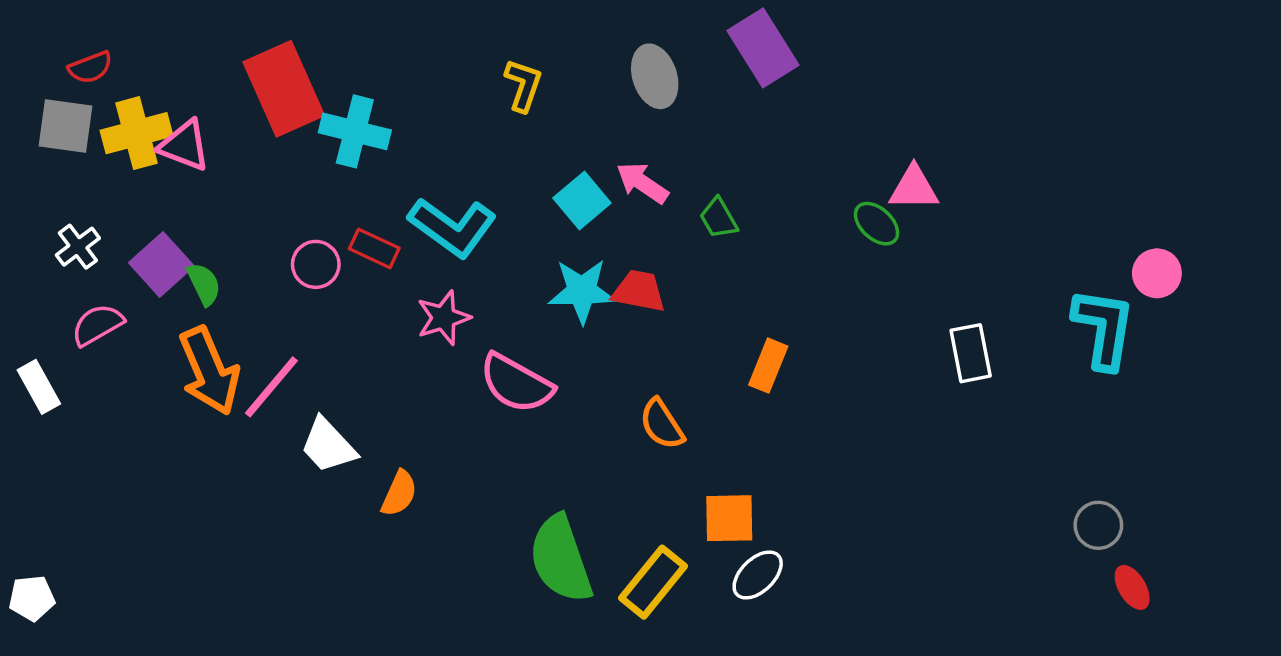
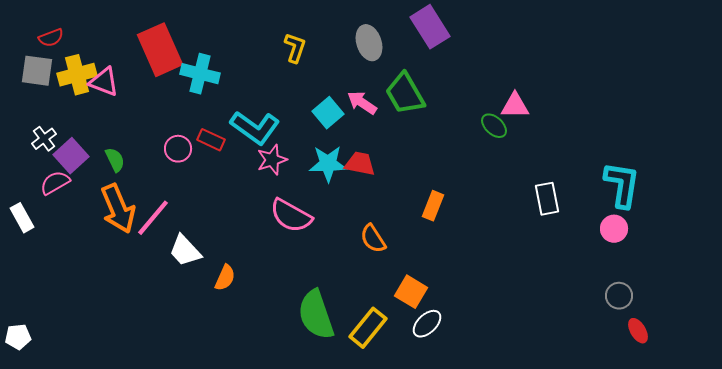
green trapezoid: (719, 218) -> (405, 94), moved, size x1.8
purple square: (161, 264) -> (71, 156), moved
pink circle: (1157, 273) -> (614, 229), moved
pink star: (444, 318) -> (272, 160), moved
orange square: (729, 518) -> (411, 292), turned 32

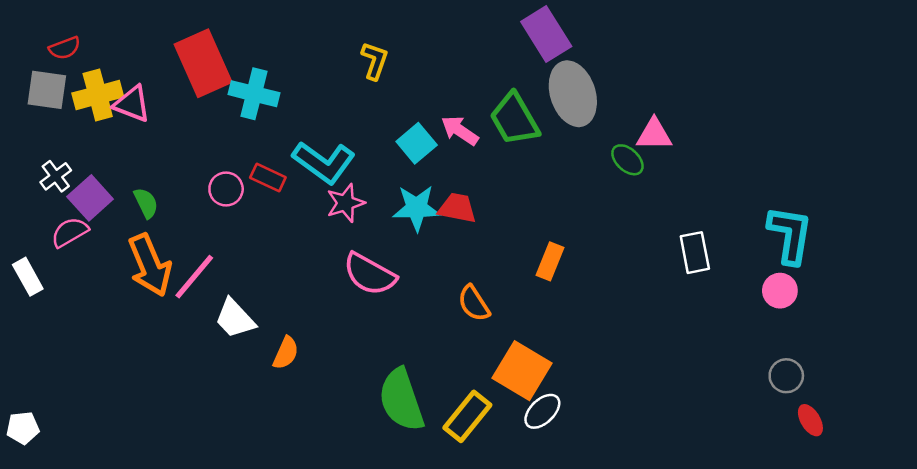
gray ellipse: (369, 43) -> (573, 94), moved, size x1.4
orange square: (411, 292) -> (522, 371), size x1.4

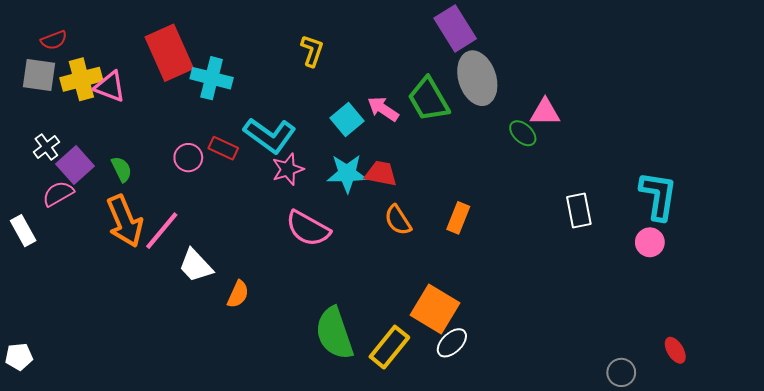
orange semicircle: (474, 303) -> (398, 220), moved
gray circle: (786, 376) -> (621, 372), moved

